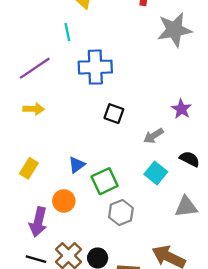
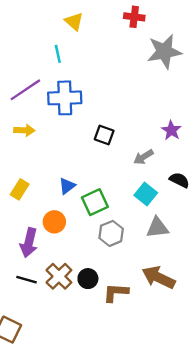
blue cross: (95, 67) -> (65, 98), moved
gray triangle: (186, 207) -> (157, 228), moved

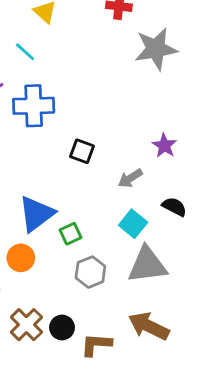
cyan line: (58, 54) -> (25, 52), turned -36
blue triangle: (67, 186) -> (36, 214), size x1.8
green square: (95, 202) -> (71, 234), size x0.7
gray triangle: (157, 228) -> (147, 265), size x1.4

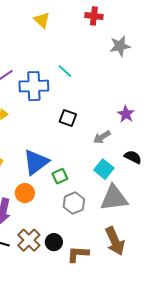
gray star: (156, 49) -> (120, 46), size x0.7
cyan line: (25, 52) -> (65, 71), moved
brown arrow: (149, 326) -> (115, 241), turned -140

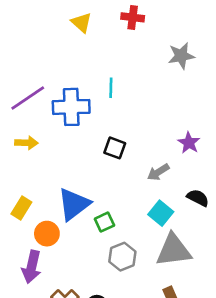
red cross: (94, 16) -> (133, 17), moved
cyan line: (65, 71) -> (111, 88), turned 49
orange circle: (25, 193) -> (47, 234), moved

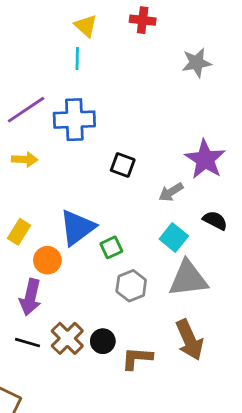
cyan line: (111, 88) -> (77, 58), moved
purple star: (189, 143) -> (205, 159), size x1.6

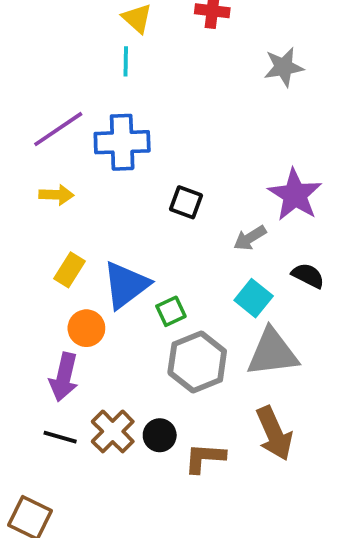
yellow rectangle: (19, 232) -> (69, 270), moved
gray hexagon: (131, 286) -> (197, 362), size x1.4

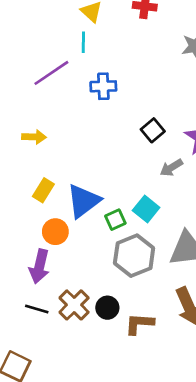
purple line: (58, 129) -> (51, 73), moved
blue cross: (122, 142) -> (103, 86), moved, size x0.7
black square: (186, 202) -> (153, 130), moved, turned 30
cyan square: (254, 298) -> (146, 209), moved

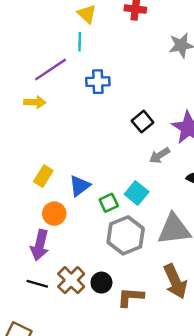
yellow arrow: (34, 137) -> (35, 102), moved
blue triangle: (83, 201) -> (80, 186), size x0.7

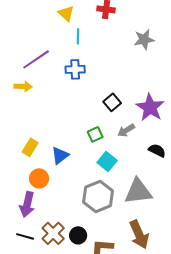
cyan line: (80, 42) -> (78, 36), moved
green square: (109, 203) -> (95, 134), moved

